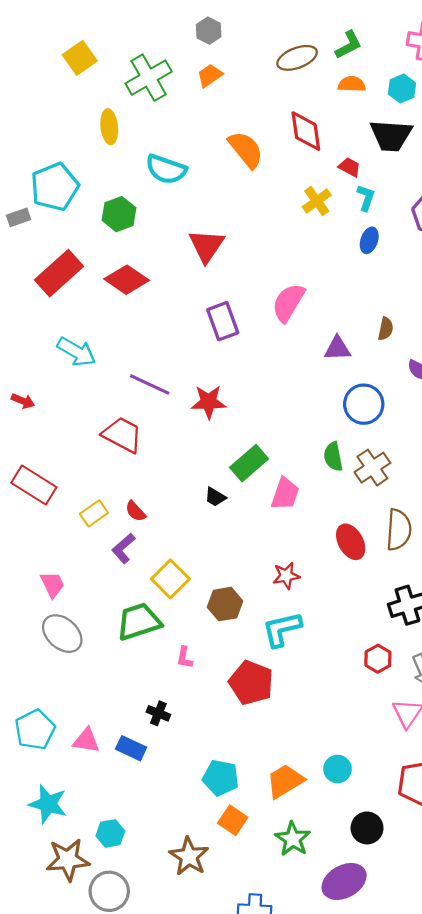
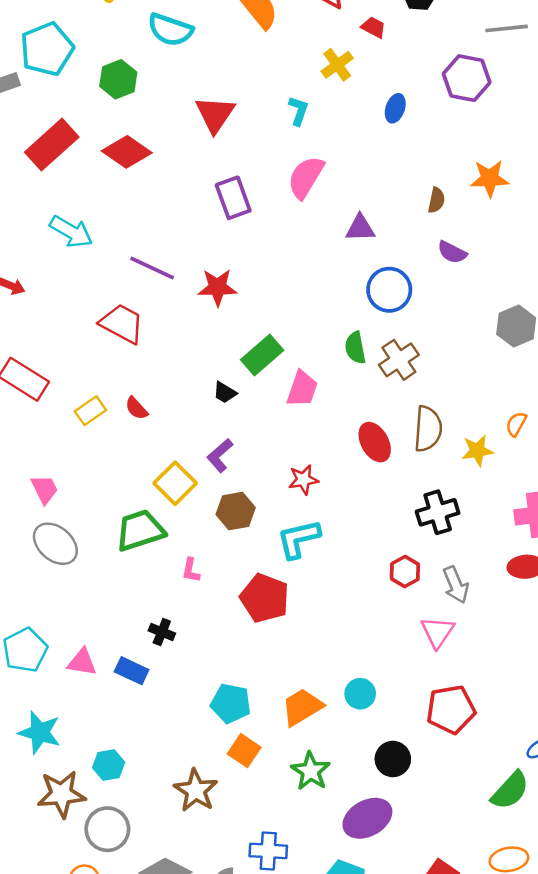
cyan L-shape: (366, 198) -> (298, 111), moved
brown semicircle: (386, 329) -> (436, 200), moved
purple L-shape: (123, 548) -> (220, 455), moved

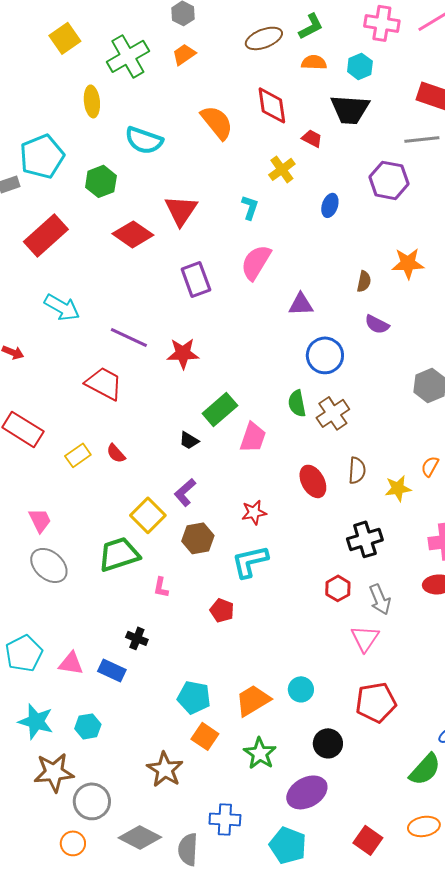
red diamond: (127, 152) -> (133, 234), moved
brown semicircle: (428, 429) -> (357, 470), size x0.7
red pentagon: (265, 598) -> (222, 610), size x0.6
cyan hexagon: (109, 765) -> (88, 726), moved

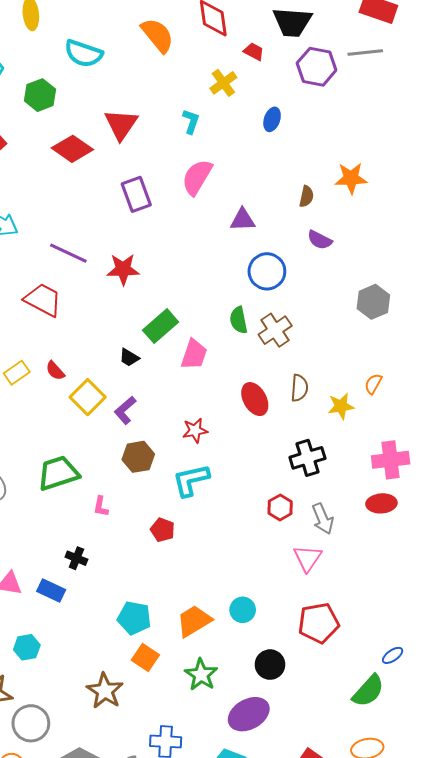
purple hexagon: (389, 180) -> (317, 67), moved
yellow square: (148, 515) -> (88, 397), moved

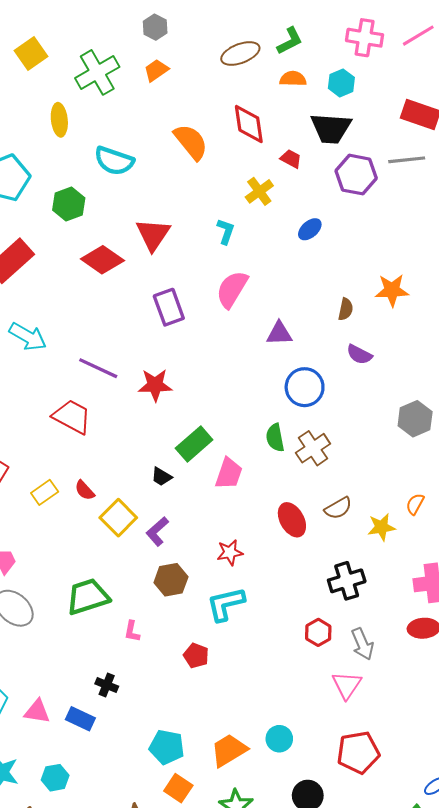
blue ellipse: (272, 119) -> (310, 229), turned 30
brown semicircle: (299, 388) -> (338, 508), turned 56

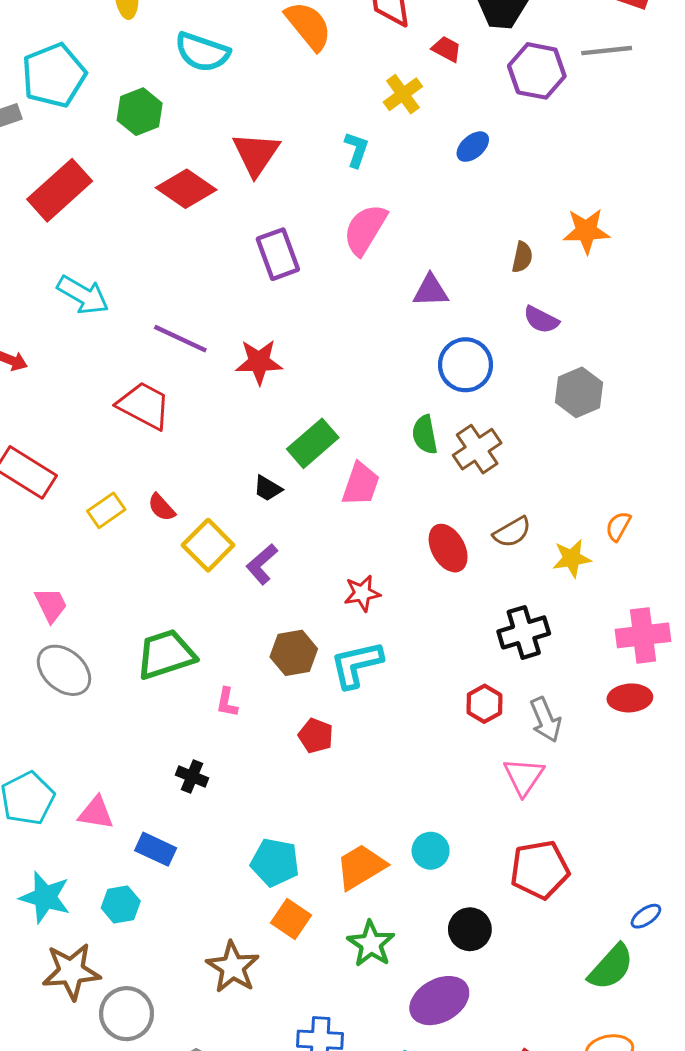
gray hexagon: (415, 419) -> (579, 392), moved
brown hexagon: (171, 580) -> (294, 653), moved
blue rectangle: (80, 719) -> (156, 849), moved

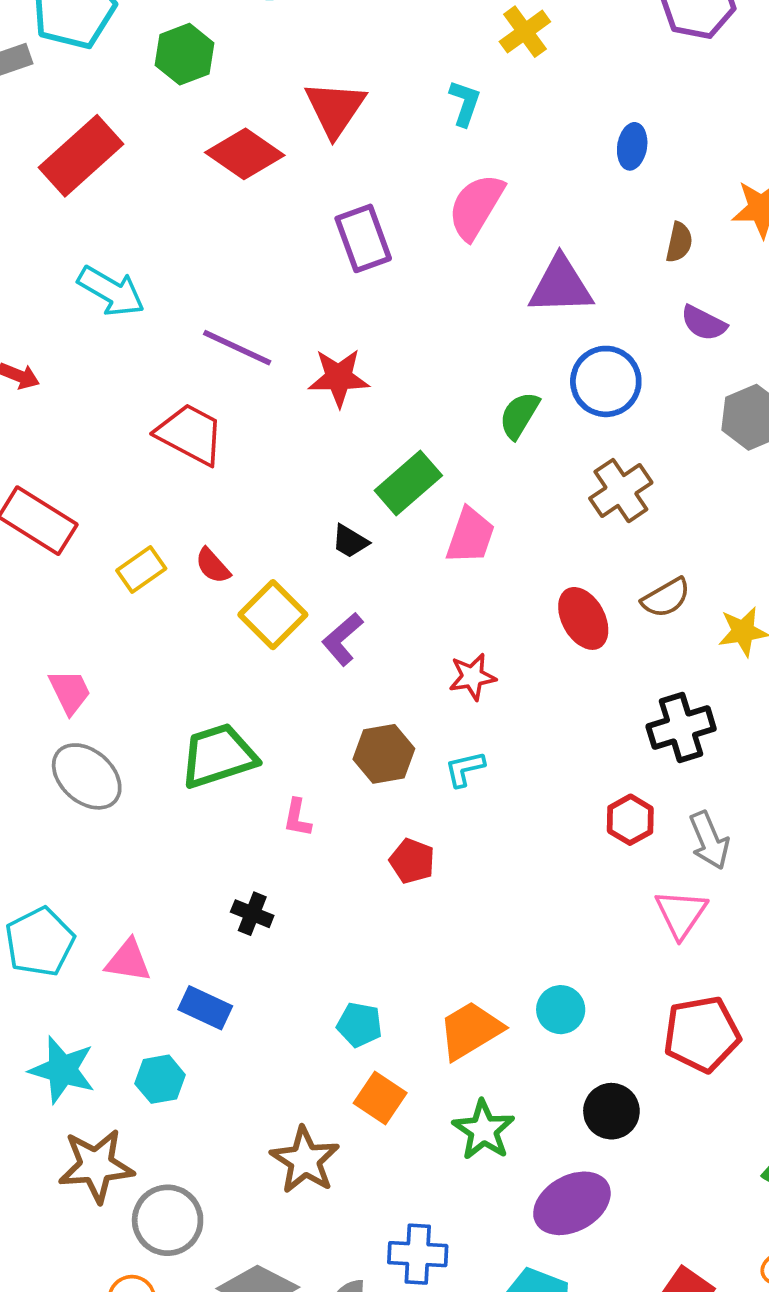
blue ellipse: (473, 147) -> (632, 146), moved, turned -40
purple triangle: (431, 291) -> (561, 286), size x1.4
green semicircle: (425, 435) -> (519, 415), moved, turned 42
cyan L-shape: (356, 664) -> (465, 769), size x0.6
cyan pentagon: (275, 862) -> (359, 1025), size x0.7

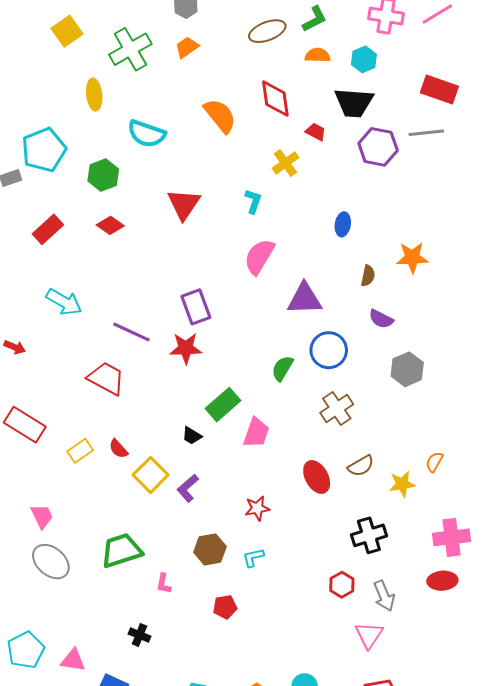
red diamond: (245, 154) -> (110, 225), moved, size x0.7
red rectangle: (81, 156) -> (48, 229), size x0.7
purple rectangle: (363, 238) -> (196, 307), moved
red pentagon: (412, 861) -> (225, 607), turned -30

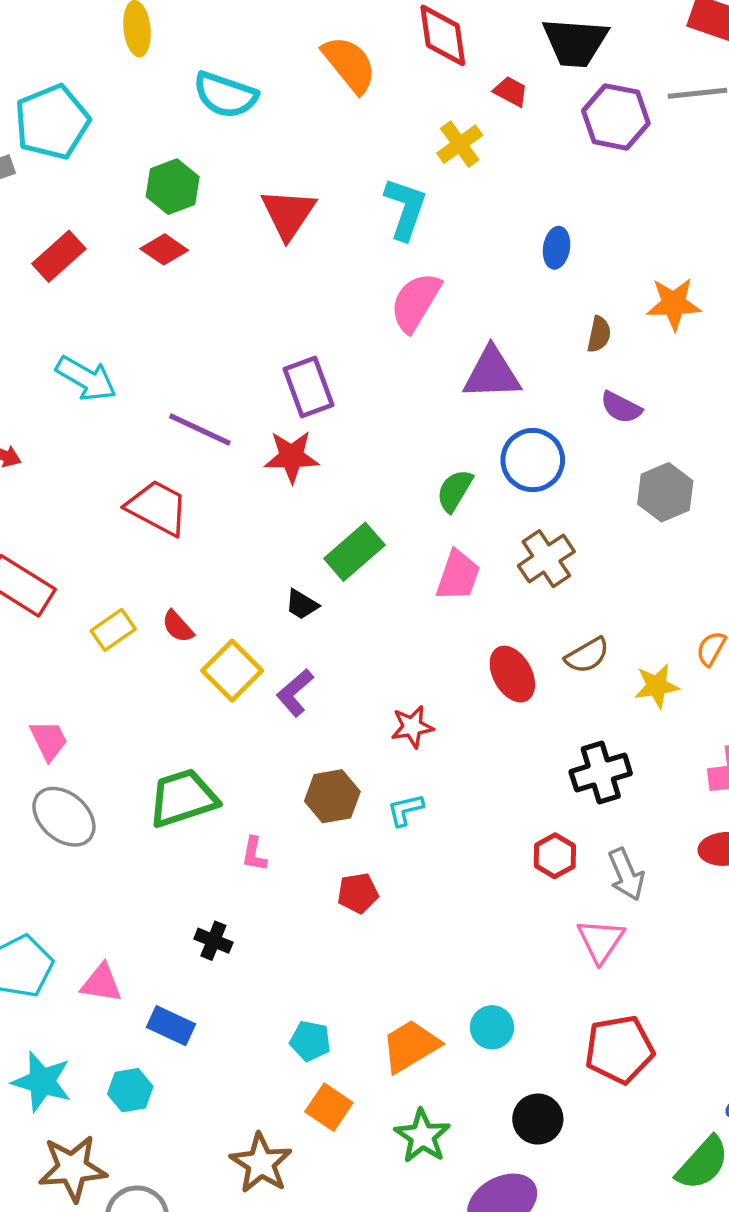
green hexagon: (103, 175) -> (173, 187), moved
cyan L-shape: (253, 201) -> (405, 209), size x1.5
pink trapezoid: (256, 433) -> (458, 576), moved

